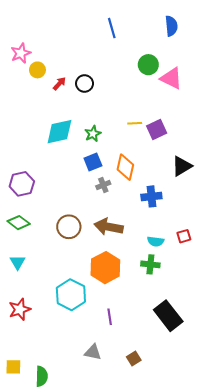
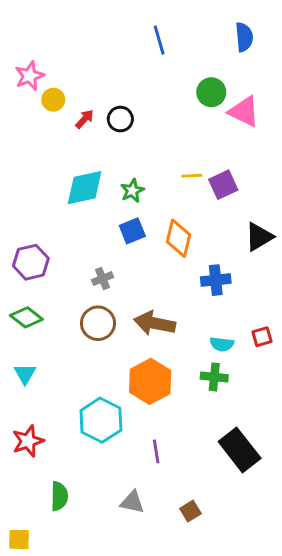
gray cross: (103, 185) -> (102, 279), moved
yellow square: (13, 367) -> (19, 539), moved
green semicircle: (42, 376) -> (59, 496), moved

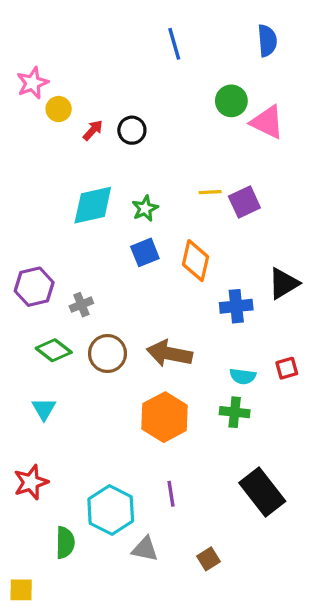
black triangle: (259, 237) -> (284, 283), moved
gray cross: (102, 279) -> (81, 305), moved
green diamond: (26, 317) -> (54, 350), moved
cyan triangle: (25, 374) -> (44, 409), moved
cyan hexagon: (101, 420) -> (111, 510), moved

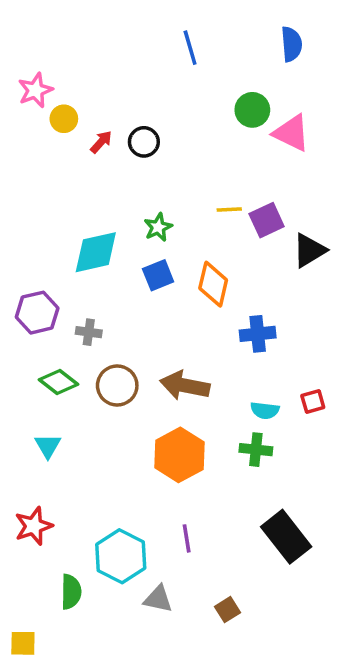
cyan diamond: (93, 205) -> (96, 252), moved
black triangle: (284, 283) -> (309, 250), moved
gray cross: (81, 305) -> (89, 332), turned 30

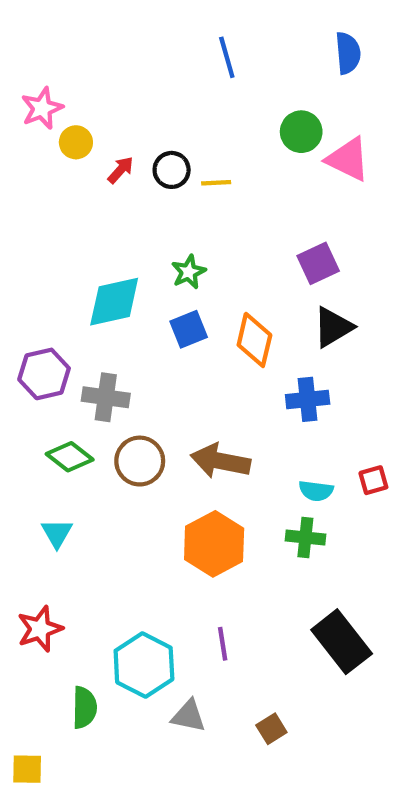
yellow line: (229, 209) -> (216, 183), moved
black triangle: (309, 250) -> (333, 327), moved
gray cross: (89, 332) -> (106, 397), size x1.5

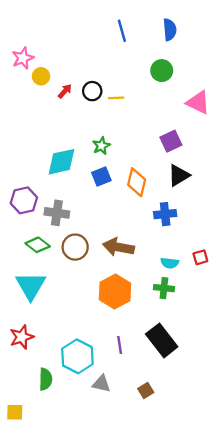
blue semicircle: (348, 53) -> (170, 30), moved
pink triangle: (348, 159) -> (198, 102), moved
cyan triangle: (57, 533) -> (31, 286), size x1.8
black rectangle: (342, 642) -> (162, 340), moved

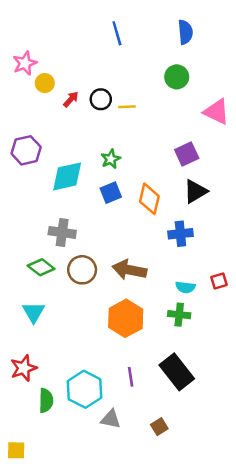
blue line: (122, 31) -> (117, 33), moved
purple hexagon: (24, 200) -> (26, 150), moved
cyan triangle: (31, 286) -> (34, 312), size x0.7
green semicircle: (46, 379) -> (46, 400), moved

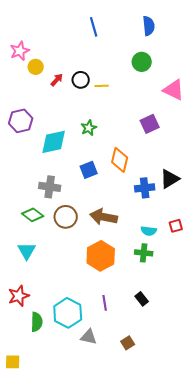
black triangle: (195, 191) -> (170, 179), moved
blue square: (111, 193) -> (89, 170), moved
black rectangle: (177, 372) -> (142, 299), size x0.5

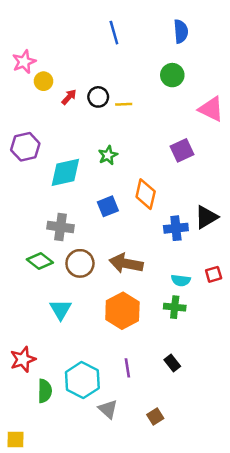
cyan triangle: (27, 251) -> (61, 310), moved
gray triangle: (89, 337) -> (108, 409), turned 30

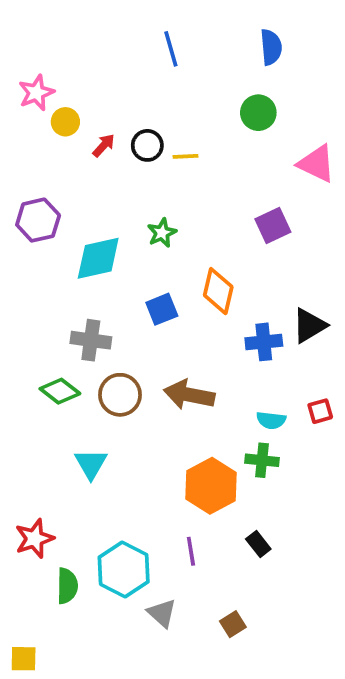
orange hexagon: (122, 311) -> (211, 486), moved

